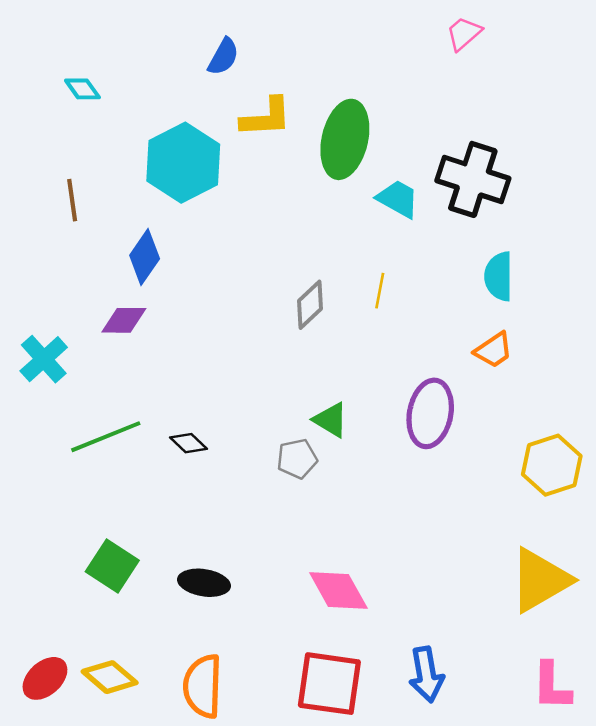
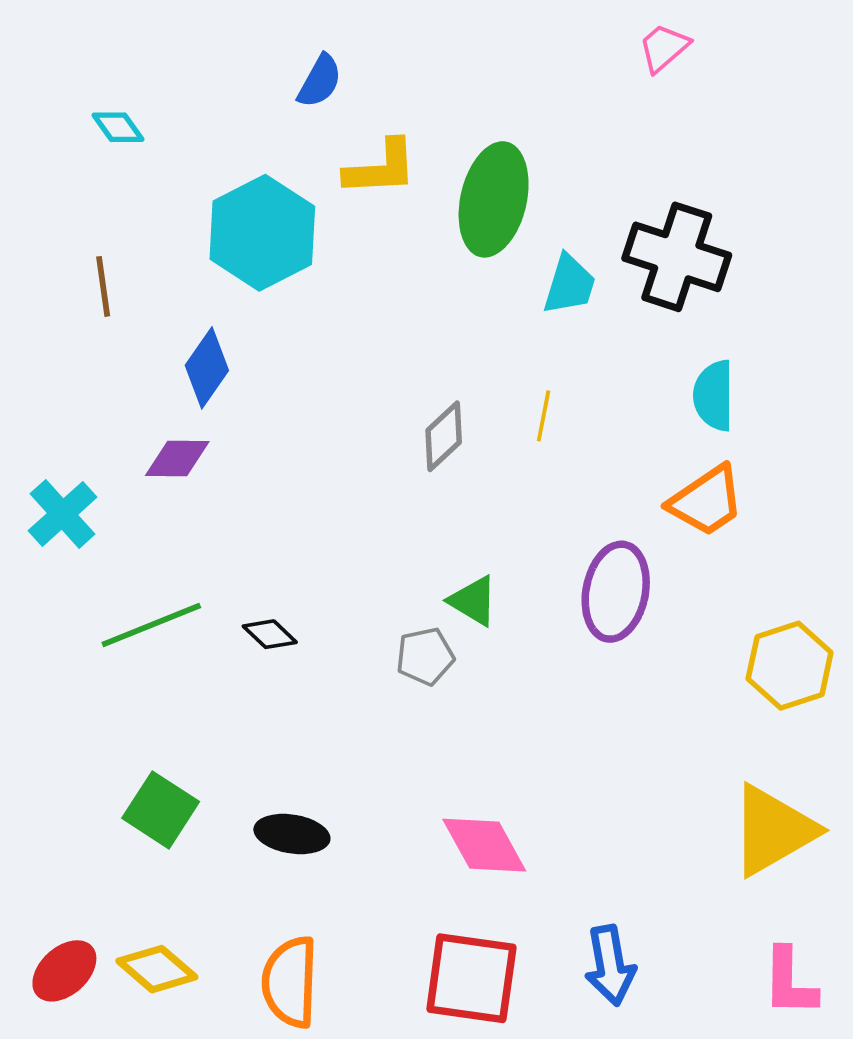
cyan trapezoid: (398, 199) -> (569, 285), turned 78
orange trapezoid: (494, 350) -> (706, 501), size x1.4

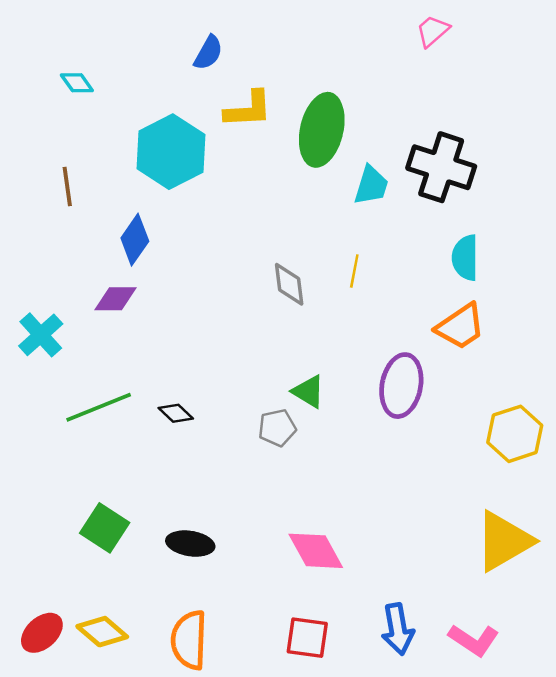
gray diamond: (444, 436) -> (289, 284), turned -54
red square: (471, 978) -> (307, 638), size x0.7
pink L-shape: (790, 982) -> (474, 640), moved, turned -57

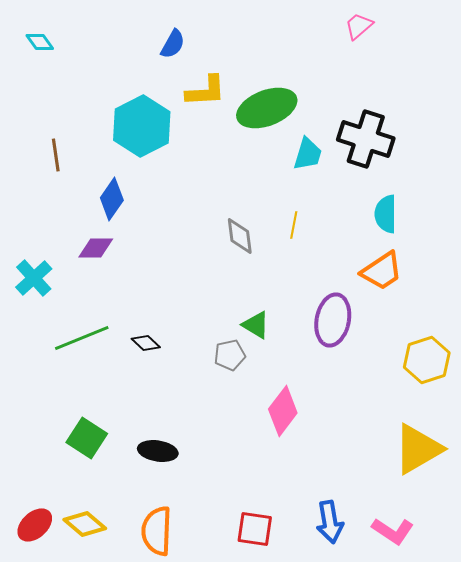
cyan diamond: (77, 83) -> (40, 42), moved
green ellipse: (322, 130) -> (267, 108), turned 56
pink diamond: (316, 551) -> (283, 411), moved, turned 66

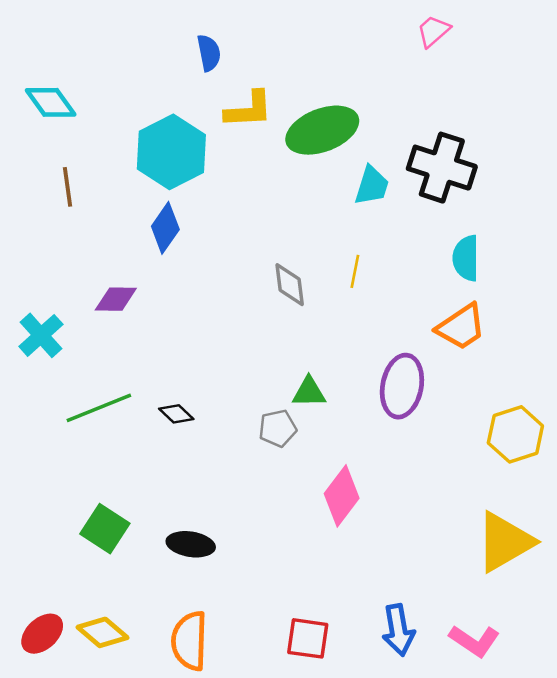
cyan diamond: (40, 42) -> (51, 102), moved, size x1.5
blue semicircle: (173, 44) -> (209, 53), turned -40
blue diamond: (112, 199) -> (165, 228), moved
green triangle: (256, 325) -> (309, 392), turned -32

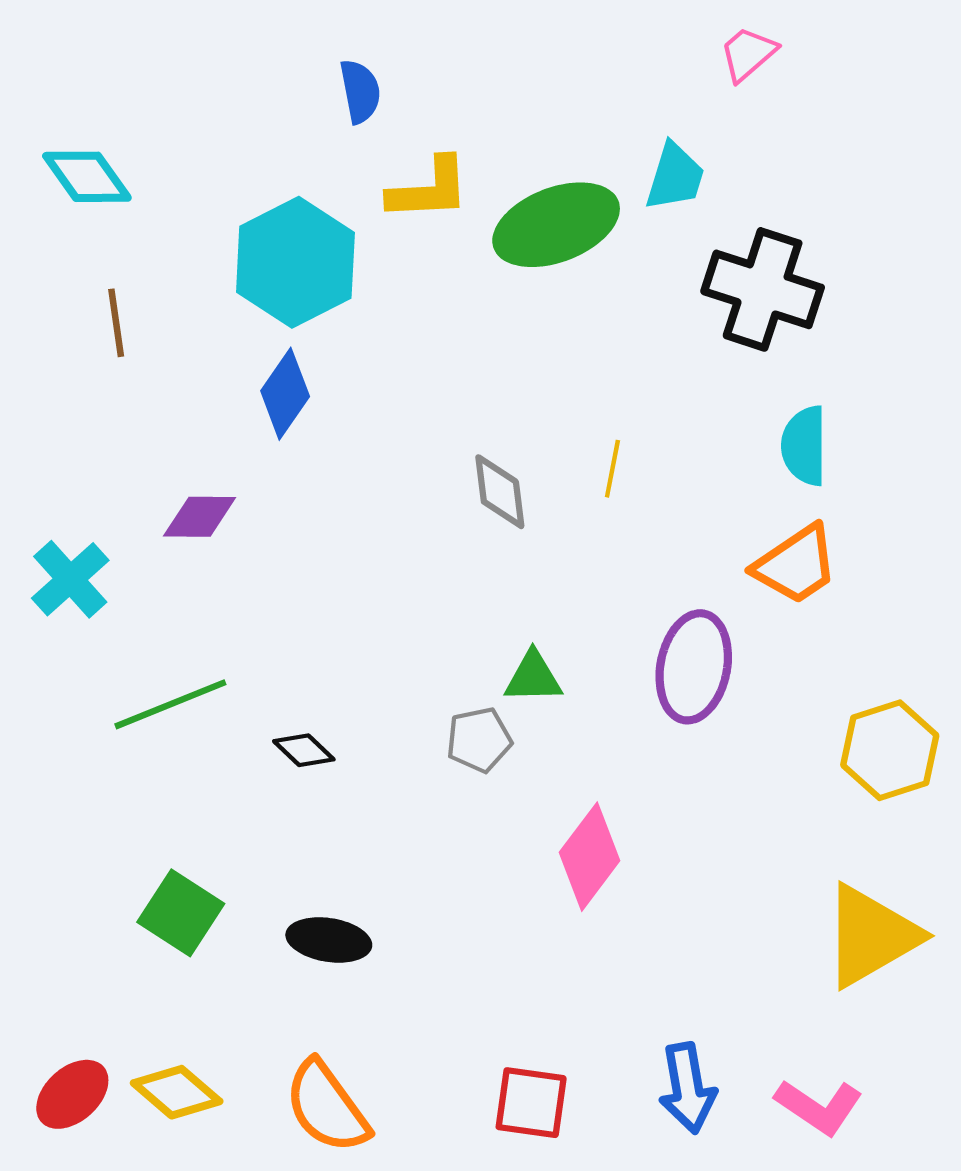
cyan trapezoid: (372, 186) -> (675, 177), moved
black diamond: (176, 414) -> (304, 750), moved
orange semicircle: (189, 641) -> (327, 1107), turned -38

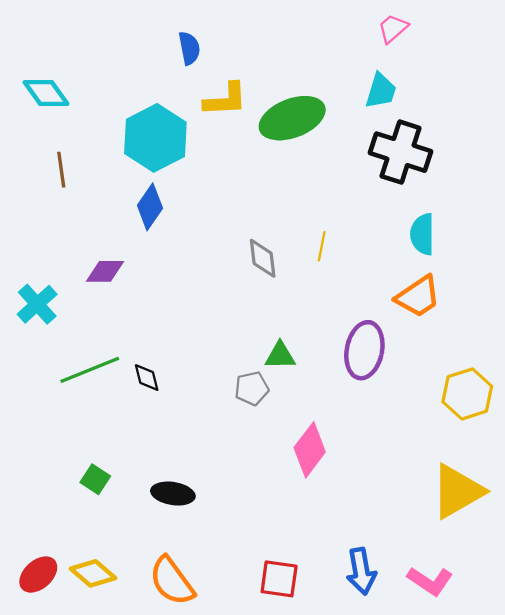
cyan trapezoid: (675, 177) -> (381, 91), moved
black diamond: (304, 750) -> (147, 378), moved, turned 32
green square: (181, 913) -> (95, 479), size x0.7

